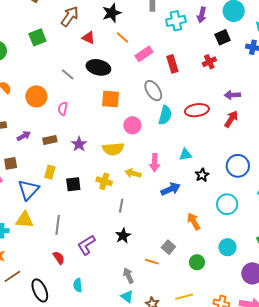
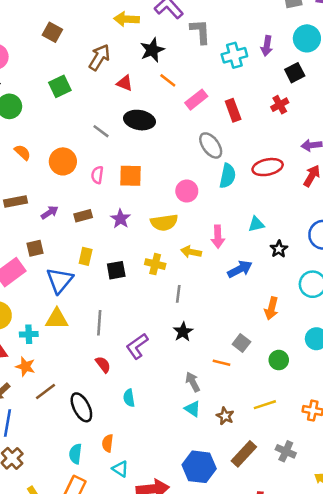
orange square: (111, 99) -> (131, 176), moved
orange arrow: (194, 221) -> (271, 308), turned -132

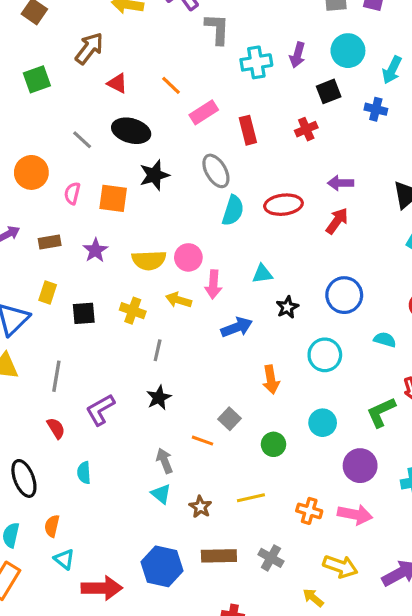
black star: (152, 50) -> (154, 175), moved
pink circle: (187, 191) -> (188, 257), moved
orange arrow: (271, 308) -> (271, 380), turned -30
brown rectangle: (244, 454) -> (219, 556), turned 40

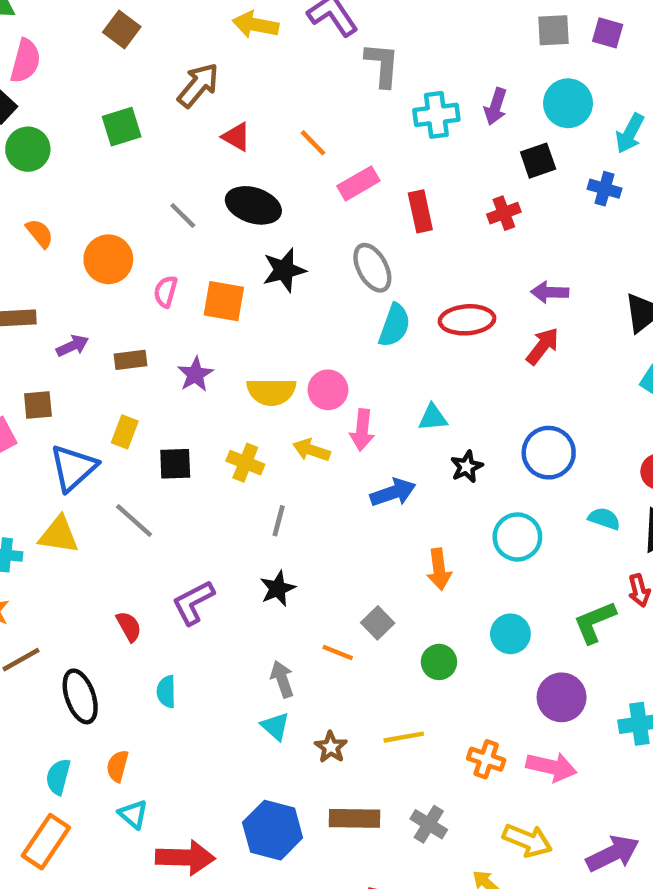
gray line: (56, 376) -> (134, 520), moved, turned -60

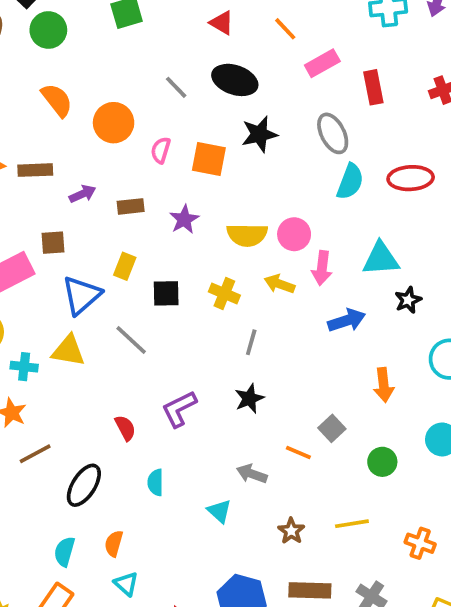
orange semicircle: (40, 233) -> (57, 100), size x1.4
cyan triangle: (433, 418) -> (381, 259), size x1.5
gray arrow: (282, 679) -> (252, 474), turned -52
black ellipse: (80, 696) -> (84, 485), turned 51
cyan triangle: (275, 726) -> (219, 511), moved

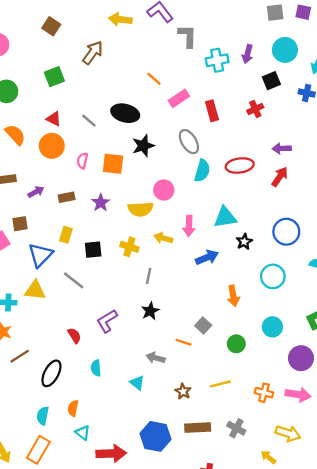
red triangle: (222, 23) -> (54, 119), moved
pink circle: (294, 234) -> (164, 190), moved

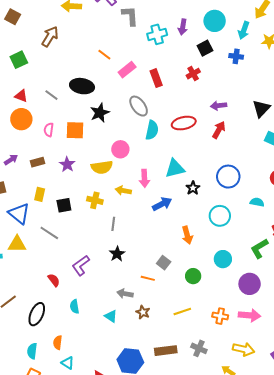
blue triangle: (40, 255) -> (19, 214), turned -30
brown star: (183, 391) -> (143, 312), moved

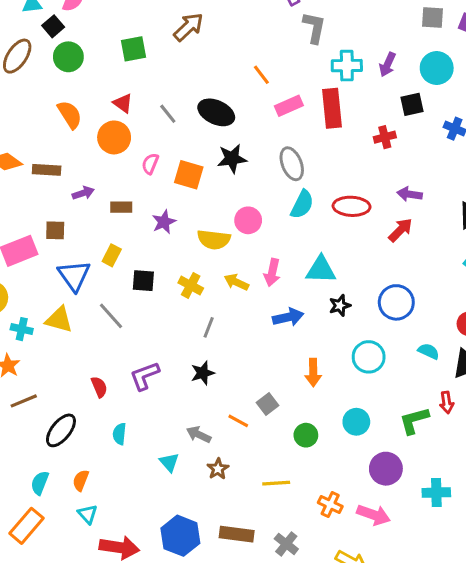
red rectangle: (156, 78) -> (332, 108), moved, size x1.4

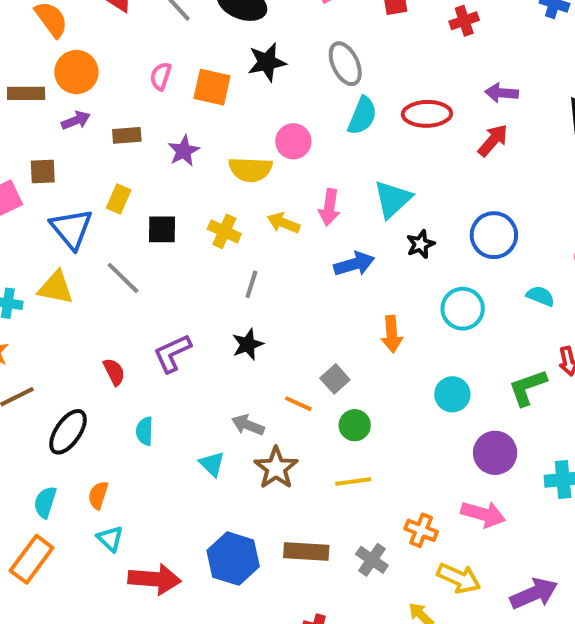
orange circle: (114, 137) -> (76, 72), moved
cyan triangle: (321, 270) -> (393, 199), turned -40
green circle: (306, 435) -> (355, 425), moved
brown star: (218, 469) -> (276, 468), size x1.5
orange cross: (330, 505) -> (421, 530), moved

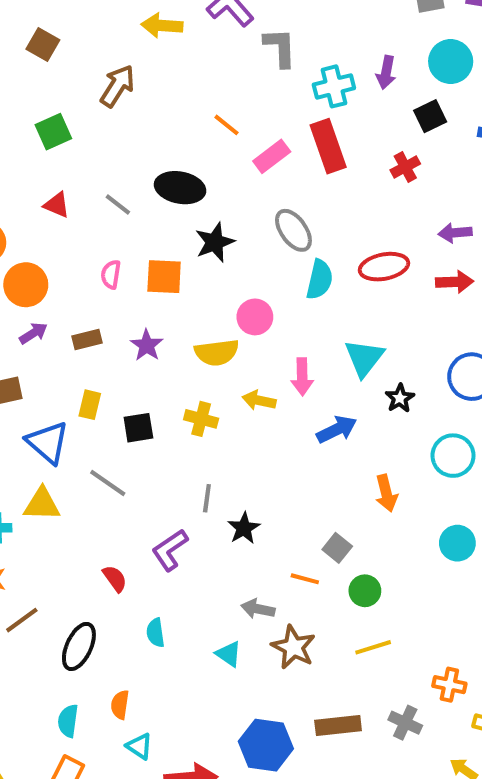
red arrow: (493, 140) -> (455, 282), turned 57
gray line: (251, 284) -> (207, 498), moved

